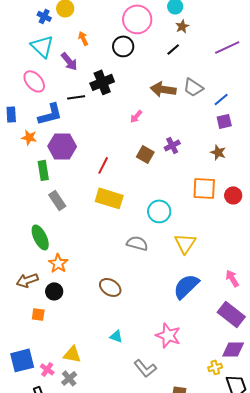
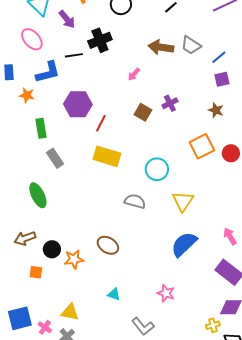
purple hexagon: (62, 146) -> (78, 104), moved
orange square: (204, 188) -> (202, 146), turned -30
orange star: (58, 263) -> (74, 259), moved, turned 30
pink star: (168, 335) -> (166, 293), size x0.7

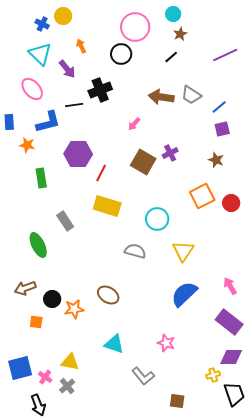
brown square: (143, 112) -> (143, 162), size x1.4
gray rectangle: (55, 158) -> (65, 221), moved
cyan triangle: (114, 294) -> (114, 344), size x1.5

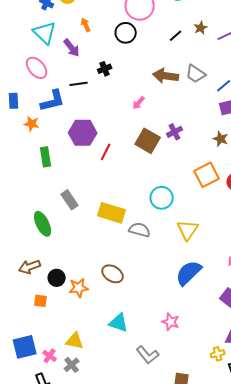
brown star: (180, 34) -> (201, 28), moved
black cross: (100, 90) -> (105, 69), size x0.6
yellow rectangle: (107, 206) -> (112, 213), moved

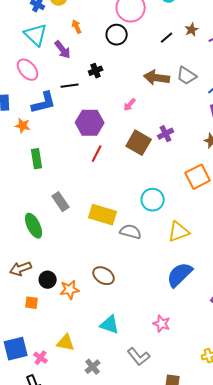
purple hexagon: (83, 133) -> (90, 123), moved
yellow triangle: (188, 230) -> (179, 232), turned 35
gray cross: (72, 365) -> (93, 367), moved

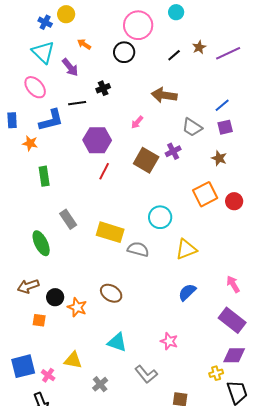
orange arrow: (77, 27) -> (84, 44), turned -32
gray trapezoid: (187, 76) -> (192, 127), moved
blue semicircle: (180, 275) -> (187, 292), size x0.7
orange star: (70, 290) -> (77, 307), turned 30

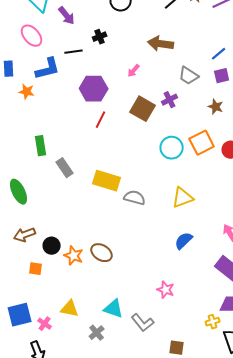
green rectangle: (44, 176) -> (41, 146), moved
cyan circle: (160, 217) -> (172, 148), moved
green ellipse: (41, 243) -> (19, 192), moved
brown ellipse: (111, 293) -> (102, 253), moved
cyan triangle: (117, 342) -> (114, 309), moved

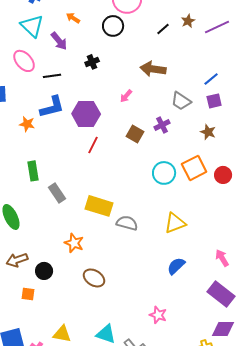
black line: (74, 52) -> (52, 76), moved
blue L-shape: (48, 69) -> (52, 107), moved
orange star: (27, 92) -> (27, 124), moved
brown square: (143, 109) -> (135, 134), size x0.7
orange star: (74, 256) -> (74, 243), moved

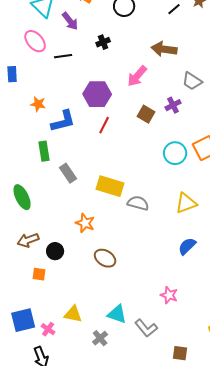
pink arrow: (126, 96) -> (137, 76), size x1.6
blue L-shape: (52, 107) -> (63, 121), moved

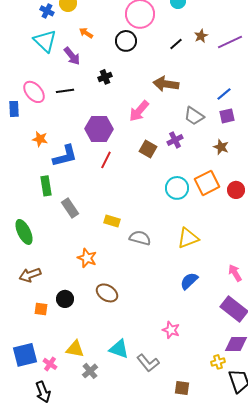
pink ellipse: (35, 41) -> (34, 92), moved
yellow rectangle: (110, 186) -> (112, 221), size x0.6
black circle: (55, 251) -> (65, 299), moved
gray cross: (100, 338) -> (90, 371), moved

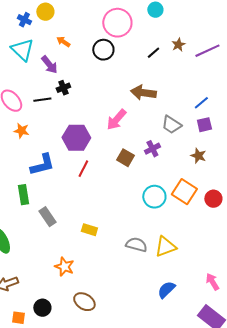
black cross: (105, 77) -> (63, 88), moved
orange star: (40, 139) -> (21, 131), moved
orange square: (207, 183) -> (184, 192), turned -30
gray semicircle: (140, 238) -> (136, 245), moved

